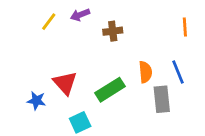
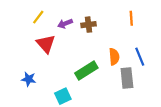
purple arrow: (80, 15) -> (65, 24), moved
orange line: (185, 27) -> (131, 18), moved
red triangle: (65, 83) -> (46, 44), moved

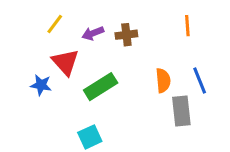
green rectangle: (86, 71) -> (101, 87), moved
blue star: (29, 79) -> (41, 85), moved

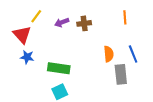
red triangle: (65, 62) -> (22, 35), moved
green rectangle: (101, 87) -> (59, 68), moved, turned 40

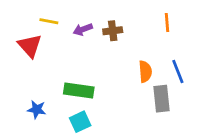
yellow line: (36, 16) -> (49, 21), turned 64
blue star: (27, 57) -> (37, 110), moved

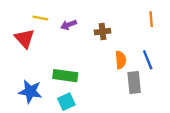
orange line: (167, 23) -> (151, 19), moved
brown cross: (113, 31) -> (103, 32), moved
blue star: (37, 110) -> (30, 91), size x1.5

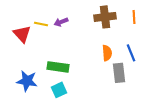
yellow line: (40, 18) -> (41, 24), moved
brown cross: (103, 32) -> (105, 17), moved, size x1.5

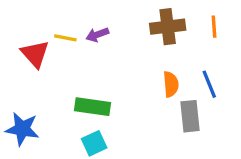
blue star: (27, 81) -> (22, 129), moved

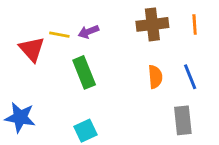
green rectangle: (93, 107) -> (84, 72), moved, turned 60
gray rectangle: (190, 116) -> (183, 120), moved

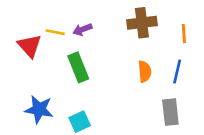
orange line: (195, 24) -> (184, 34), moved
blue line: (190, 77) -> (177, 71), turned 35
blue star: (20, 117) -> (39, 109), moved

